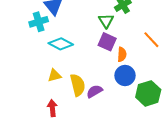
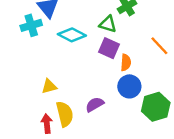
green triangle: (106, 21) -> (108, 24), turned -42
cyan diamond: (61, 44) -> (72, 35), moved
yellow semicircle: (78, 85) -> (65, 114), moved

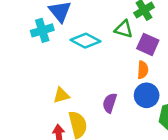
purple square: (109, 48) -> (148, 44), moved
purple semicircle: (95, 104) -> (110, 103), moved, turned -42

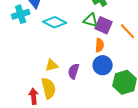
green triangle: (124, 29) -> (91, 20), moved
yellow triangle: (61, 95) -> (52, 65), moved

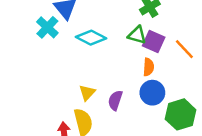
cyan cross: (21, 14) -> (47, 27), turned -30
yellow triangle: (52, 65) -> (87, 93), turned -32

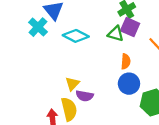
purple square: (154, 41) -> (130, 27), moved
purple semicircle: (115, 100) -> (85, 96), moved, turned -98

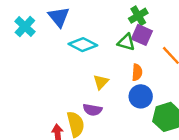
cyan cross: (38, 27) -> (25, 27), moved
yellow triangle: (72, 84) -> (101, 82), moved

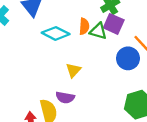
orange semicircle: (137, 72) -> (84, 26), moved
blue circle: (141, 96) -> (128, 58), moved

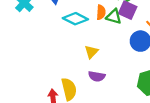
purple semicircle: (65, 97) -> (97, 76), moved

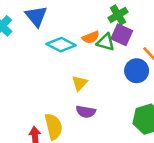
orange semicircle: (101, 12) -> (91, 37), turned 64

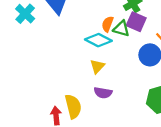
orange semicircle: (91, 37) -> (108, 24), turned 133
cyan diamond: (61, 45) -> (98, 40), moved

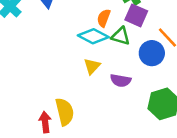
green triangle: (121, 29) -> (121, 36), moved
purple semicircle: (103, 93) -> (121, 80), moved

